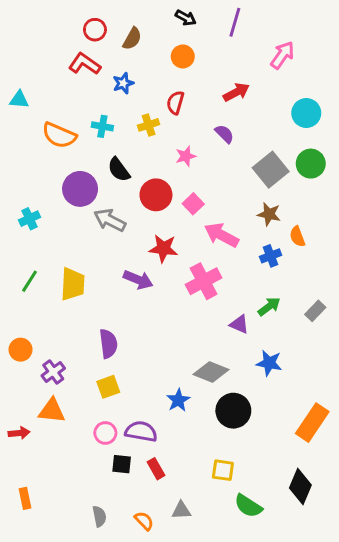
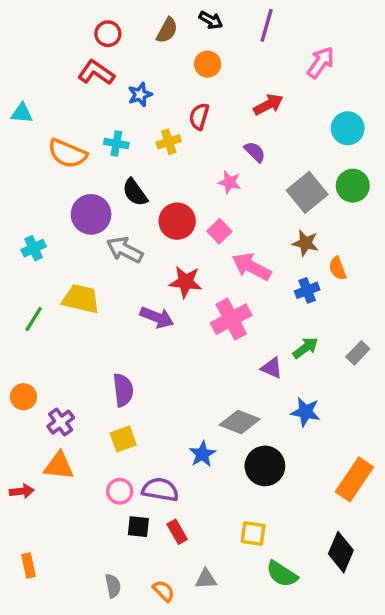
brown semicircle: (132, 39) -> (167, 30), moved
pink star: (186, 156) -> (229, 182), moved, turned 30
yellow trapezoid: (73, 284) -> (81, 299), moved, turned -80

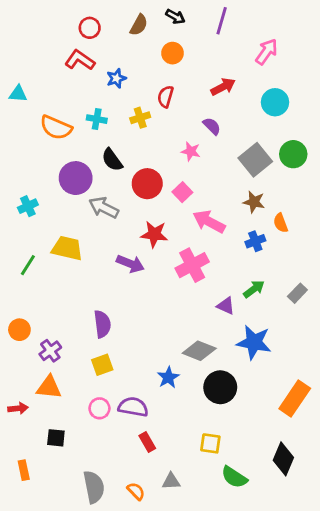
cyan circle: (348, 128) -> (275, 102), moved
blue star: (305, 412) -> (254, 342), size x1.4
black square: (138, 527) -> (56, 438), moved
gray semicircle: (113, 586) -> (94, 487), size x1.6

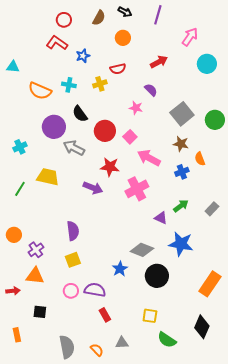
red semicircle: (165, 97) -> (118, 69), turned -119
cyan circle: (275, 102) -> (207, 64), moved
green circle: (293, 154) -> (215, 120), moved

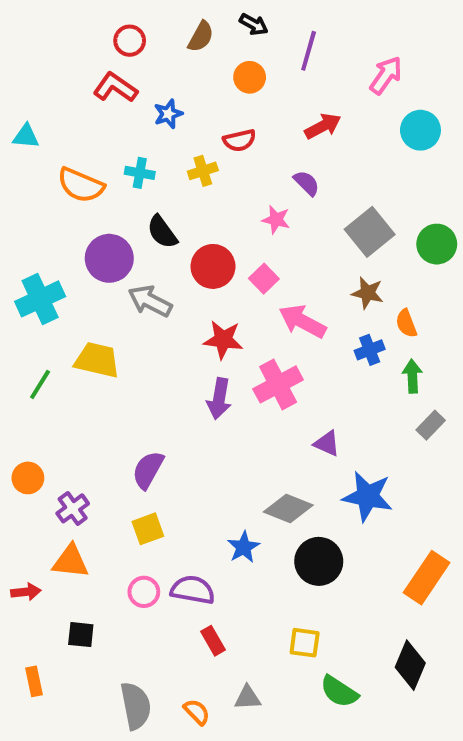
purple line: (158, 15) -> (309, 51), moved
cyan cross: (20, 147) -> (40, 299), size x1.6
purple arrow: (93, 188) -> (219, 399), moved, turned 78
green arrow: (181, 206) -> (412, 376), moved, turned -56
purple semicircle: (73, 231) -> (148, 470), turned -144

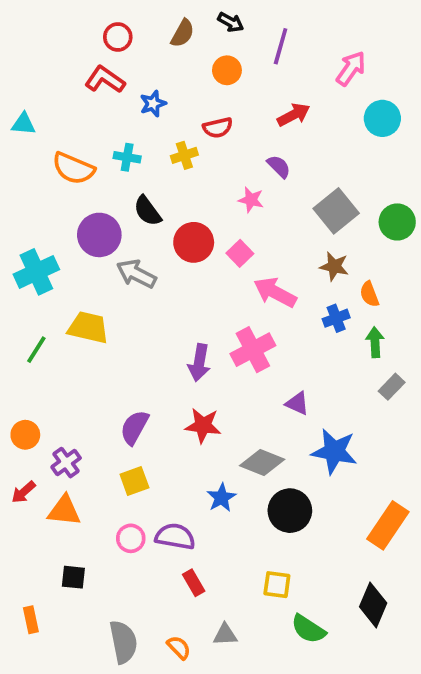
red star: (223, 340) -> (203, 426), moved
red arrow: (26, 592) -> (23, 492), moved, turned 145

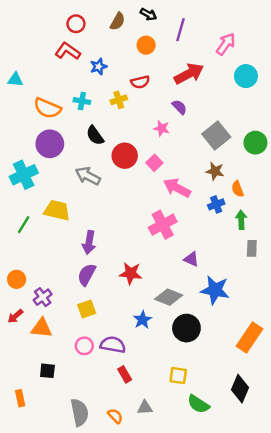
red arrow: (294, 115) -> (189, 74), size x1.4
purple circle: (99, 235) -> (50, 144), moved
purple arrow: (199, 363) -> (89, 242), moved
gray rectangle: (392, 387) -> (252, 248), turned -42

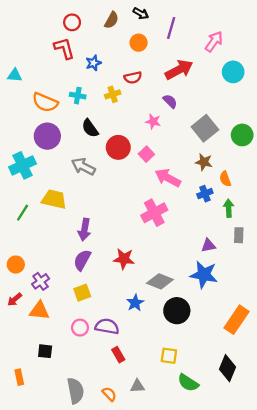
red L-shape: (68, 51) -> (64, 48), turned 40
purple triangle: (191, 259) -> (208, 245), moved, turned -35

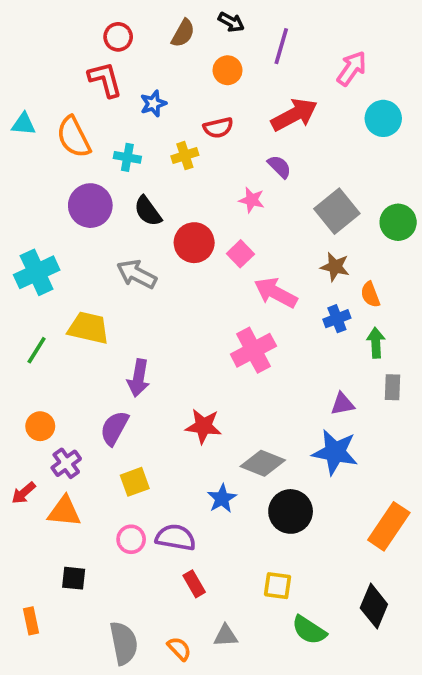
orange semicircle: (45, 102) -> (74, 137), moved, turned 40
purple circle: (47, 136) -> (90, 206), moved
purple semicircle: (82, 260) -> (114, 428), moved
orange circle: (16, 265) -> (40, 426), moved

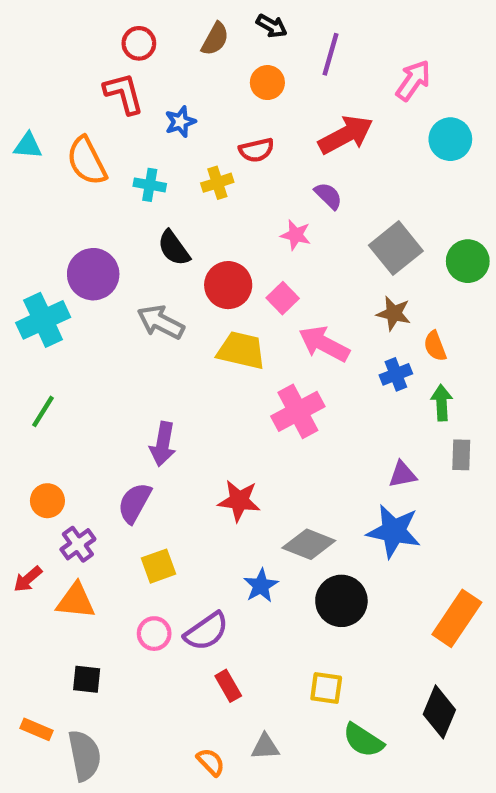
purple circle: (90, 206) -> (93, 274), moved
yellow trapezoid: (88, 328) -> (241, 350), moved
purple semicircle: (176, 537) -> (206, 631), turned 135
orange rectangle: (31, 621) -> (37, 729), turned -55
gray semicircle: (124, 643) -> (84, 756), moved

